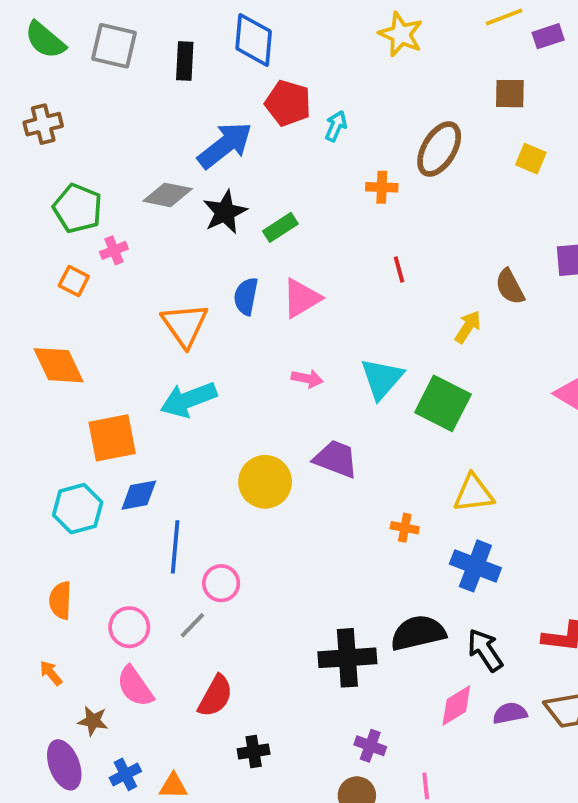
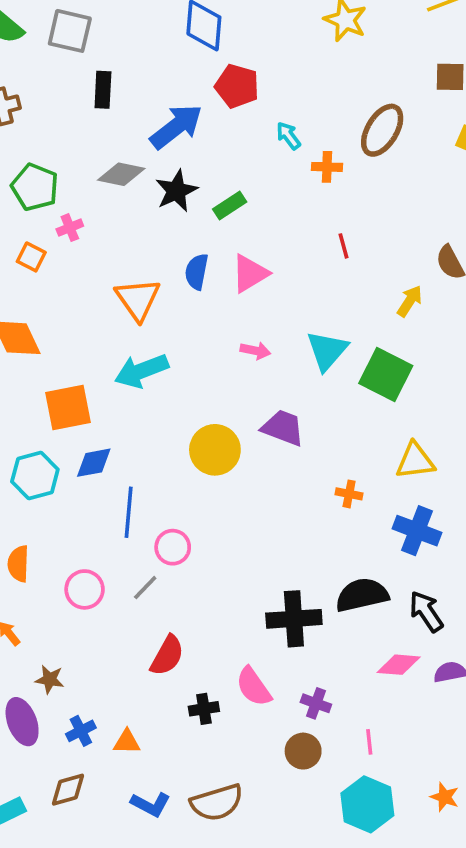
black rectangle: (185, 61) -> (103, 90), moved
cyan arrow: (336, 126) -> (288, 136), moved, turned -60
pink semicircle: (135, 686) -> (254, 687), moved
pink diamond: (456, 706) -> (399, 665), turned 36

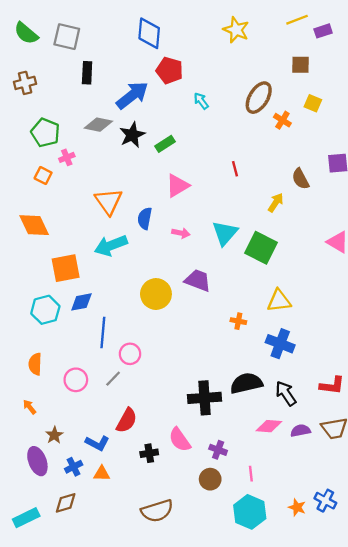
orange cross: (327, 167) -> (282, 120), moved, turned 30
blue semicircle: (197, 272) -> (145, 218), moved
brown star: (50, 679) -> (54, 435), turned 30
blue L-shape: (151, 804) -> (97, 443), moved

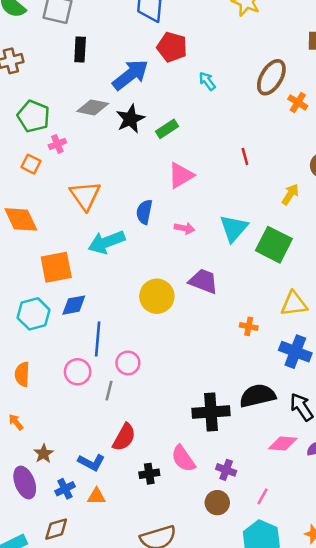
orange triangle: (109, 201) -> (85, 196), moved
gray line: (113, 379) -> (109, 391), turned -30
pink circle: (76, 380) -> (78, 372), moved
pink line: (251, 474) -> (263, 496), turned 35

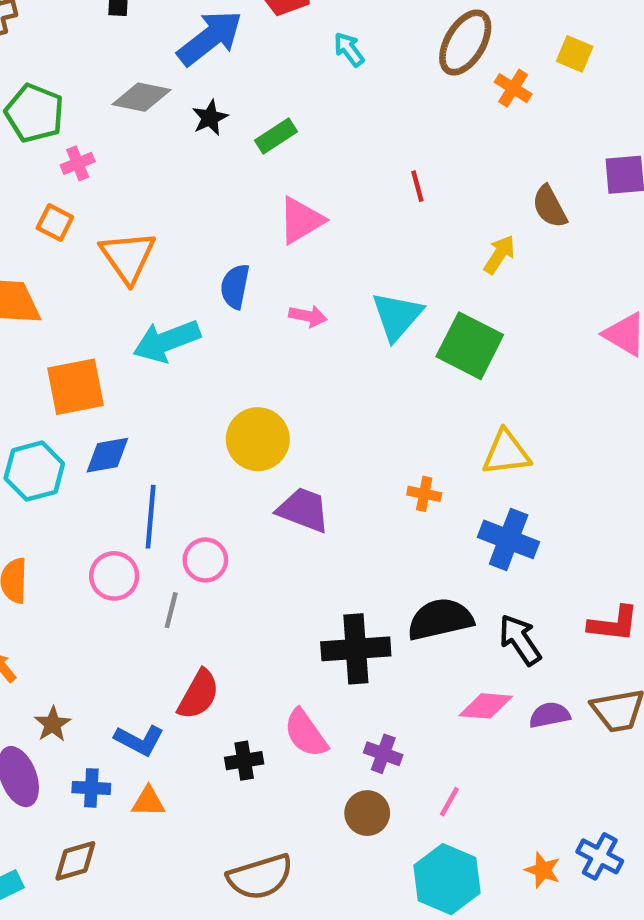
black star: (130, 119) -> (210, 118), size x0.7
orange square: (31, 164) -> (55, 223), moved
purple trapezoid: (203, 281) -> (303, 510), moved
blue cross: (65, 489) -> (91, 788), turned 30

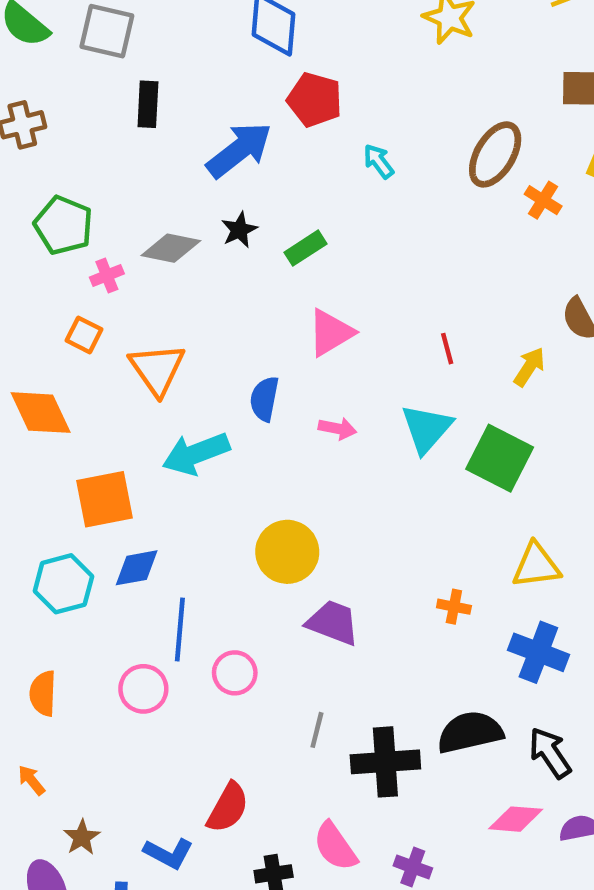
gray diamond: (142, 97) -> (171, 248), moved
red line: (417, 186) -> (447, 349), moved
gray line: (171, 610) -> (317, 730), moved

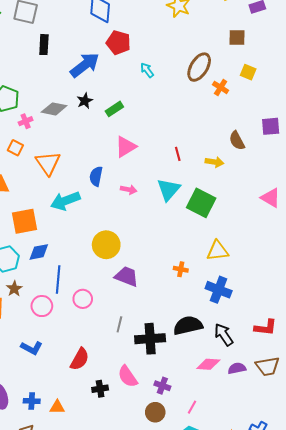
yellow arrow: (529, 367) -> (214, 162), turned 66
brown star: (82, 837) -> (14, 289), moved
blue L-shape: (169, 853) -> (32, 348), moved

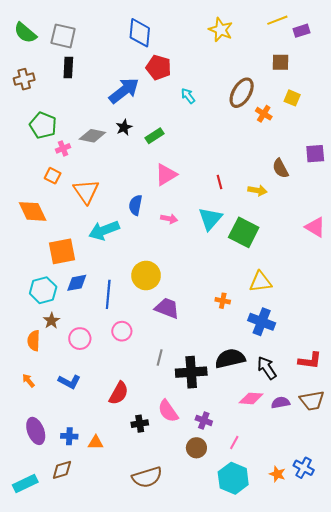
black rectangle: (44, 45) -> (68, 67), moved
blue line: (58, 279) -> (108, 294), moved

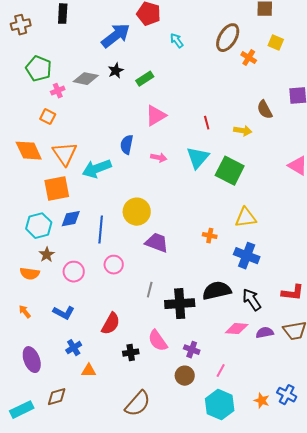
orange triangle: (86, 191) -> (65, 154), moved
orange semicircle: (34, 341) -> (30, 274), turned -84
blue cross: (69, 436) -> (74, 348), moved, turned -35
brown semicircle: (147, 477) -> (138, 404), turned -32

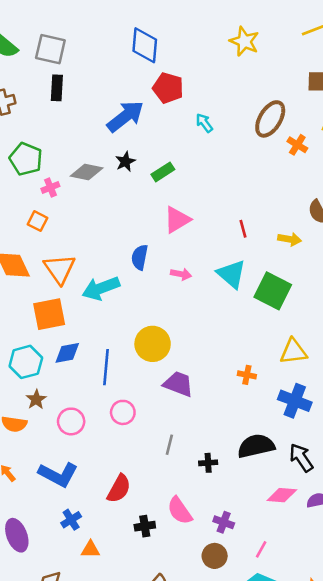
cyan triangle: (198, 158) -> (231, 274), turned -30
black cross: (180, 304) -> (208, 463), size x0.5
blue L-shape: (64, 313) -> (58, 474), size x1.4

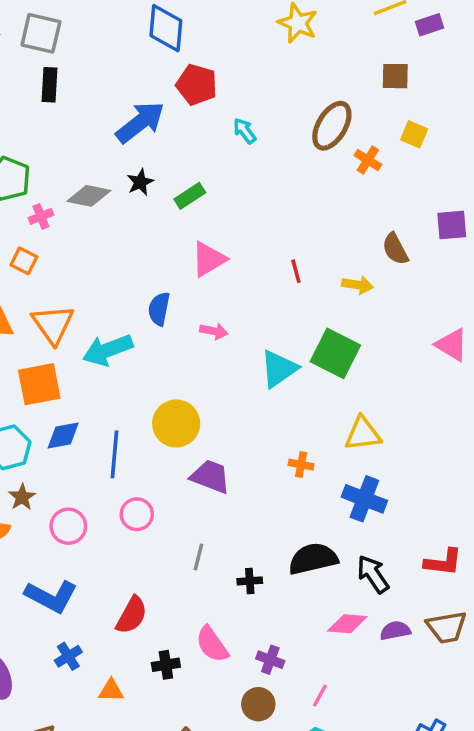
cyan triangle: (231, 274) -> (279, 369), moved, turned 44
orange triangle: (90, 549) -> (111, 691), moved

